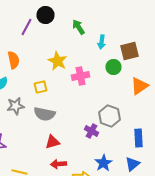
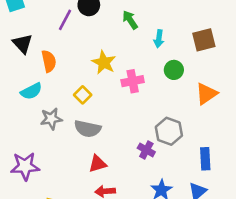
brown square: (130, 51) -> (204, 40), moved
yellow square: (40, 87) -> (83, 95), turned -32

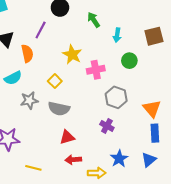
purple line: (65, 20) -> (41, 30), moved
orange triangle: (206, 94) -> (152, 109), moved, turned -36
gray hexagon: (169, 131) -> (116, 97), moved

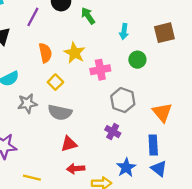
green arrow: (94, 20) -> (88, 16), moved
purple line: (41, 30) -> (33, 17), moved
orange semicircle: (27, 53) -> (45, 53), moved
blue rectangle: (155, 133) -> (153, 145), moved
blue triangle: (149, 160) -> (159, 169), turned -42

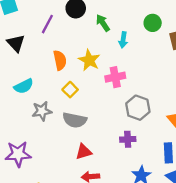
cyan arrow: (124, 32) -> (123, 40), moved
green circle: (137, 60) -> (153, 23), moved
purple cross: (113, 132) -> (128, 139), turned -32

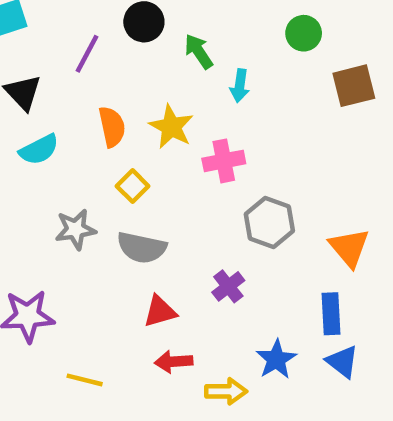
green circle: (153, 23) -> (304, 33), moved
cyan semicircle: (24, 86) -> (39, 150), moved
purple cross: (128, 139) -> (228, 286), moved, turned -35

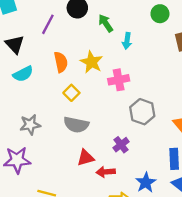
gray star: (76, 229) -> (30, 125), moved
red arrow: (174, 362) -> (106, 172), moved

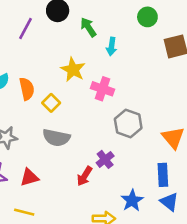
orange semicircle: (61, 62) -> (27, 89), moved
pink cross: (119, 80) -> (103, 89), turned 30
red triangle: (86, 158) -> (29, 177), moved
red arrow: (106, 172) -> (85, 176), moved, turned -54

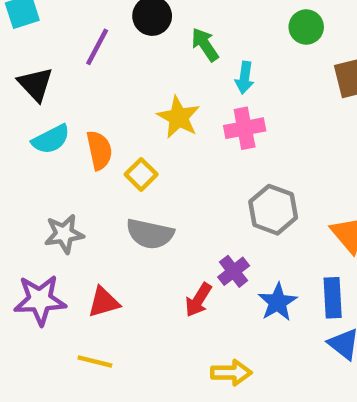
pink cross: (103, 89) -> (245, 128), moved, turned -30
blue star: (132, 201) -> (278, 302), moved

